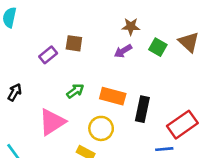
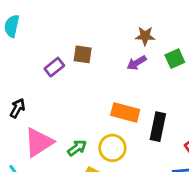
green square: (158, 47) -> (175, 59), turned 36
green arrow: (75, 91) -> (77, 148), moved
pink triangle: (52, 122) -> (39, 142), moved

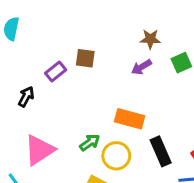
black arrow: (17, 108) -> (26, 97), moved
black rectangle: (158, 127) -> (161, 151), moved, turned -36
green arrow: (77, 148) -> (90, 143), moved

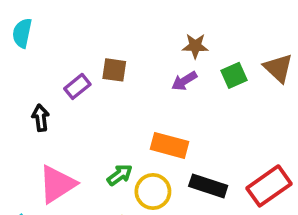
black arrow: (26, 97) -> (41, 118), turned -36
black rectangle: (161, 151) -> (208, 186), turned -48

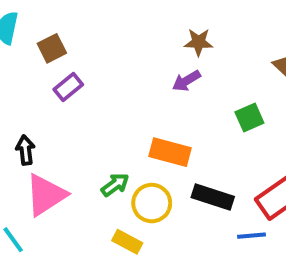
brown square: (114, 70) -> (52, 48), moved, turned -35
green square: (234, 75) -> (249, 118), moved
black arrow: (41, 118) -> (25, 150), moved

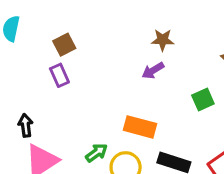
brown square: (52, 48) -> (64, 45), moved
purple rectangle: (68, 87) -> (59, 75), turned -75

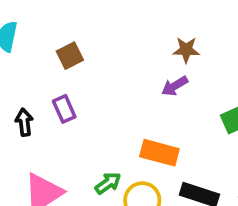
purple rectangle: (59, 75) -> (64, 109), moved
black arrow: (26, 125) -> (24, 122), moved

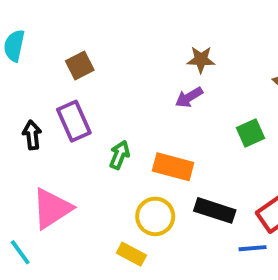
purple rectangle: (64, 109) -> (74, 121), size x1.4
green arrow: (108, 183) -> (119, 155), moved, turned -32

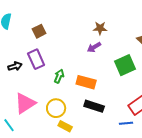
green square: (251, 133) -> (125, 65), size x1.5
black arrow: (32, 135) -> (15, 66), turned 80
black rectangle: (215, 210) -> (94, 106), moved
yellow circle: (155, 216) -> (56, 108), moved

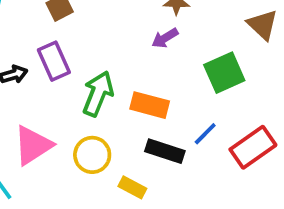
green arrow: (59, 76) -> (98, 94), size x1.6
blue line: (126, 123) -> (205, 134), moved, turned -40
yellow rectangle: (65, 126) -> (132, 187), moved

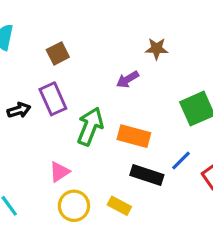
purple arrow: (165, 38) -> (127, 79), moved
pink triangle: (33, 145) -> (59, 172), moved, size x0.6
yellow circle: (92, 155) -> (74, 206), moved

